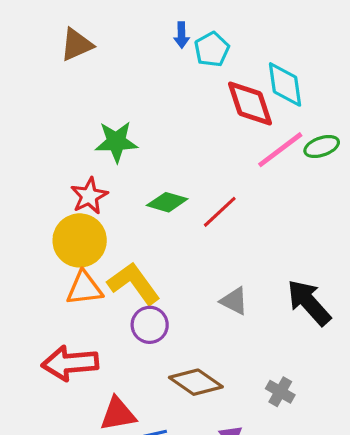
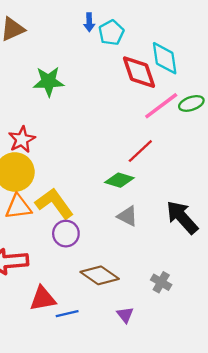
green star: (116, 142) -> (49, 81), moved
green diamond: (167, 202) -> (119, 180), moved
red line: (220, 212) -> (140, 151), moved

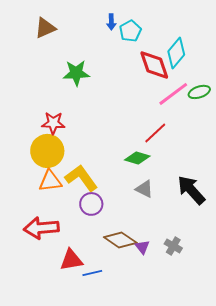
cyan diamond: (165, 58) -> (176, 53), turned 48
red star: (22, 139) -> (53, 123), turned 30
purple triangle: (125, 315) -> (142, 247), moved

